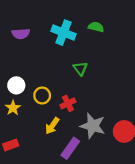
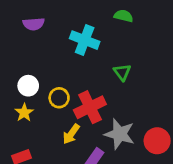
cyan cross: (63, 33) -> (85, 40), moved
green triangle: (80, 69) -> (122, 72), moved
red cross: (68, 103) -> (90, 107), size x1.6

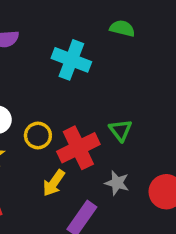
green triangle: (122, 72) -> (121, 130), moved
gray star: (120, 134) -> (117, 183), size x0.6

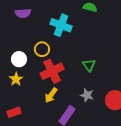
yellow circle: (38, 136) -> (42, 49), moved
red cross: (78, 148) -> (52, 71), moved

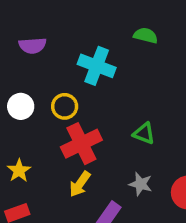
white circle: (19, 59) -> (21, 106), moved
green triangle: (89, 65) -> (144, 133), turned -32
yellow star: (16, 79) -> (19, 171), moved

